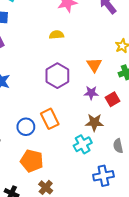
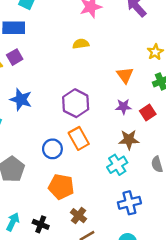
purple hexagon: (57, 76) -> (76, 103), moved
blue cross: (103, 176) -> (129, 203), moved

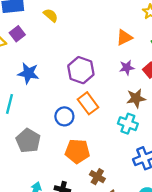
yellow semicircle: (81, 44) -> (51, 15), moved, turned 56
orange triangle: (125, 75) -> (124, 37), turned 48
cyan cross: (117, 165) -> (128, 124), turned -30

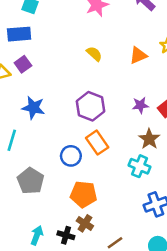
yellow semicircle: (51, 15) -> (94, 54), moved
orange triangle: (124, 37) -> (138, 55), moved
brown star: (136, 98) -> (149, 139), turned -30
brown cross: (97, 177) -> (85, 223), moved

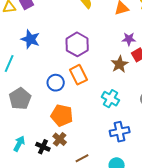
purple star: (140, 105) -> (129, 39), moved
brown star: (149, 139) -> (120, 64), moved

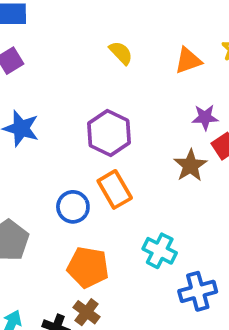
cyan cross: (110, 99) -> (160, 251), moved

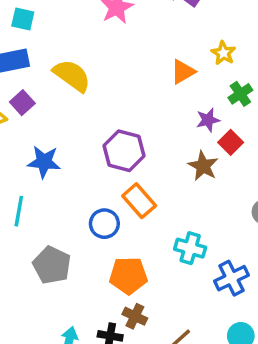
yellow semicircle: (121, 53) -> (72, 76), moved, size x1.6

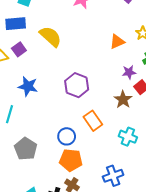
orange rectangle: (139, 201) -> (93, 121), moved
blue circle: (104, 224) -> (67, 136), moved
cyan cross: (190, 248) -> (128, 137), moved
blue cross: (232, 278) -> (113, 176), moved

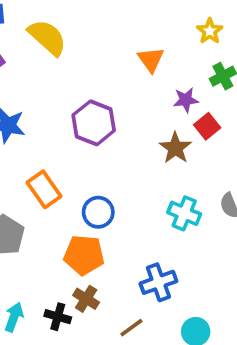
orange triangle: (117, 42) -> (151, 60), moved, turned -42
orange rectangle: (93, 121) -> (44, 189), moved
blue circle: (67, 136) -> (98, 212), moved

